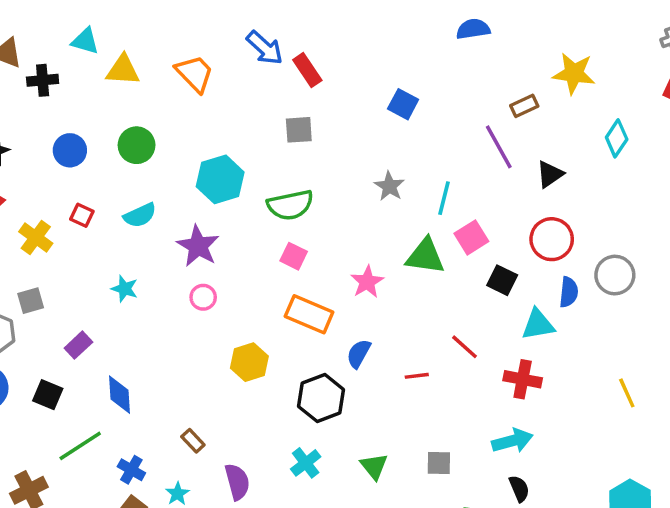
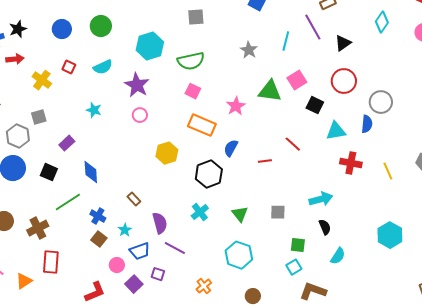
cyan line: (444, 198) -> (286, 41), moved
blue semicircle: (569, 292) -> (367, 124), moved
red cross: (523, 379) -> (351, 163), moved

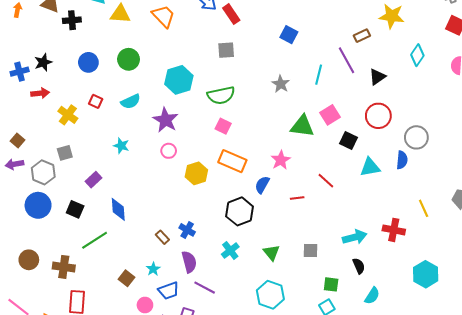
pink star: (236, 106) -> (281, 160), moved
yellow hexagon: (167, 153) -> (196, 173), moved
red cross: (351, 163) -> (394, 230), moved
blue cross: (98, 216) -> (187, 230), moved
brown cross: (38, 228) -> (64, 267), turned 35

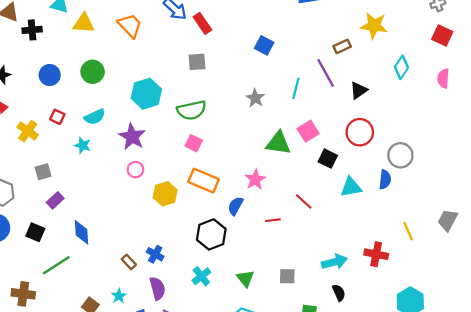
cyan star: (121, 146) -> (83, 145), moved
gray square: (65, 153) -> (43, 172), moved

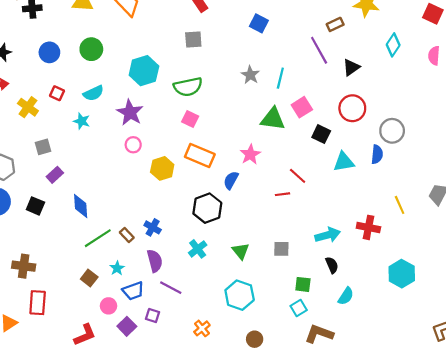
cyan line: (296, 88) -> (280, 78), moved
red line: (273, 220) -> (283, 194), moved
green line: (56, 265) -> (98, 238), moved

